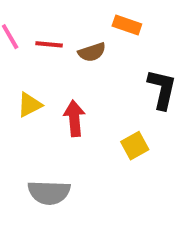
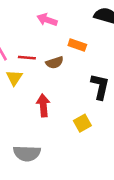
yellow triangle: (30, 105) -> (14, 78), moved, turned -30

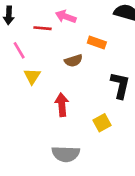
red line: (27, 58) -> (42, 28), moved
gray semicircle: (27, 153) -> (66, 154), moved

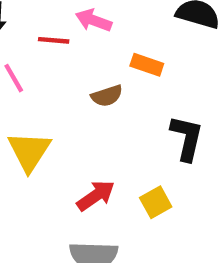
yellow triangle: (32, 76) -> (29, 151), moved, size x1.5
red arrow: (62, 105) -> (96, 196), moved, turned 60

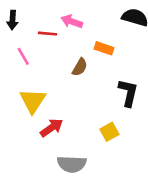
brown semicircle: (107, 96) -> (80, 67), turned -42
red arrow: (96, 196) -> (52, 128), moved

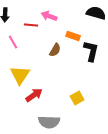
black L-shape: (128, 93) -> (91, 51), moved

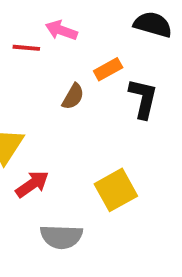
orange rectangle: (73, 36) -> (108, 69), turned -48
yellow square: (77, 98) -> (116, 190), size x1.5

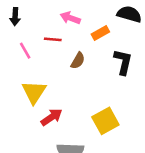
red line: (26, 48) -> (53, 39), moved
orange rectangle: (108, 69) -> (100, 33), moved

